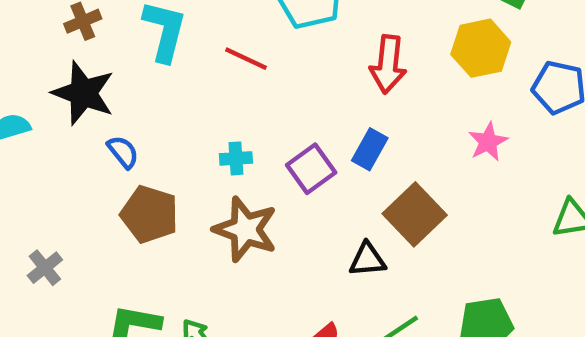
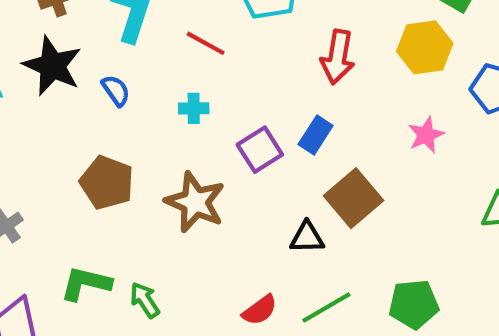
blue semicircle: (123, 152) -> (116, 91), moved
cyan cross: (236, 158) -> (194, 108), moved

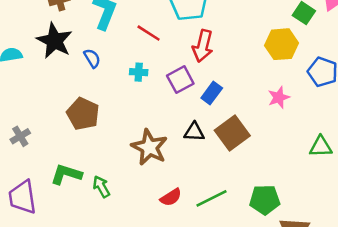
red arrow: (338, 57) -> (203, 46), moved
purple square: (260, 150) -> (180, 80), moved
brown star: (195, 202) -> (149, 147), moved
black triangle: (307, 237) -> (194, 132), moved

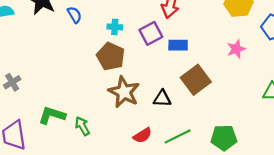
blue rectangle: (212, 93) -> (178, 45), turned 54
brown pentagon: (83, 114) -> (111, 56), moved
black triangle: (194, 132) -> (162, 99), moved

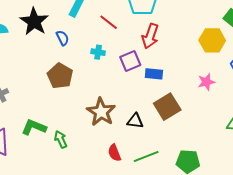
brown pentagon: (111, 56) -> (60, 76), moved
red semicircle: (143, 135) -> (114, 153), turned 96

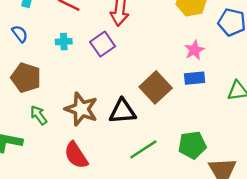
blue rectangle: (154, 74) -> (195, 78), moved
black triangle: (135, 121) -> (123, 111), size x1.4
green arrow: (61, 139) -> (39, 115), moved
red semicircle: (114, 153) -> (76, 155), moved, size x1.4

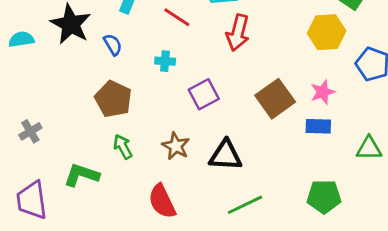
purple square: (103, 44) -> (204, 94), moved
brown square: (156, 87) -> (275, 99), moved
brown star: (81, 109) -> (176, 146), size x0.7
green pentagon: (192, 145) -> (324, 197), moved

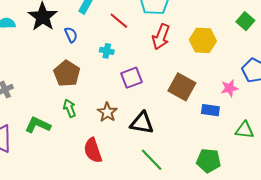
yellow hexagon: (327, 32) -> (203, 40), moved
pink star: (323, 92) -> (229, 88), moved
brown square: (275, 99) -> (182, 87), turned -32
green line: (245, 205) -> (152, 160), turned 65

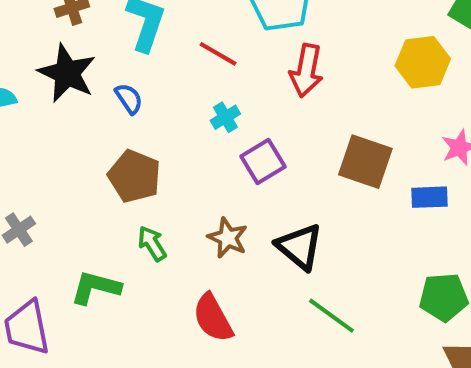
yellow hexagon: (203, 40) -> (423, 62), moved
cyan cross: (107, 51) -> (225, 117), moved, turned -32
black triangle: (142, 123) -> (299, 247), turned 40

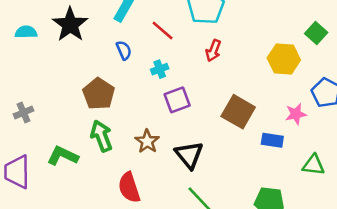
red arrow: (306, 71) -> (213, 51), size x0.7
blue semicircle: (129, 99) -> (124, 50), moved
green arrow: (152, 243) -> (101, 136), size x1.4

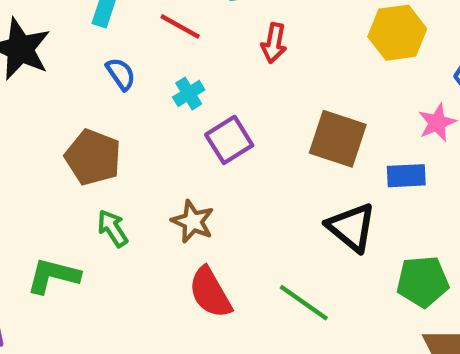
green arrow: (101, 136) -> (113, 228), size x0.7
black triangle: (189, 155) -> (351, 227), moved
red semicircle: (129, 187) -> (210, 293), moved

